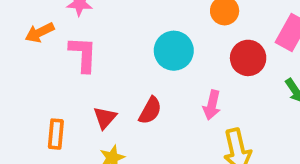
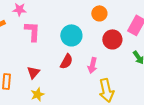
pink L-shape: (83, 54) -> (32, 31), moved
red semicircle: (150, 111) -> (66, 61), moved

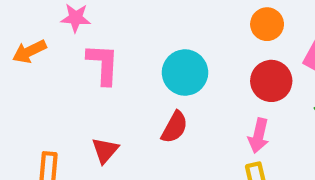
orange circle: (99, 13) -> (267, 24), moved
pink arrow: (92, 65) -> (259, 136), moved

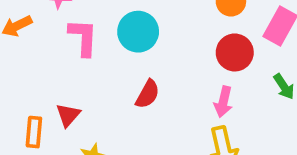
cyan circle: (185, 73) -> (138, 32), moved
red triangle: (105, 150) -> (68, 115), moved

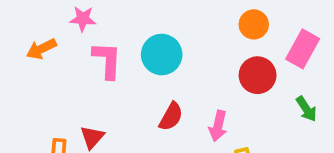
pink arrow: (223, 102) -> (218, 126), moved

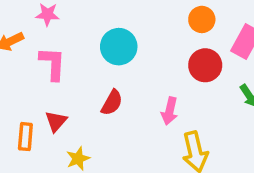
pink L-shape: (107, 60) -> (53, 64), moved
red semicircle: (171, 117) -> (112, 103), moved

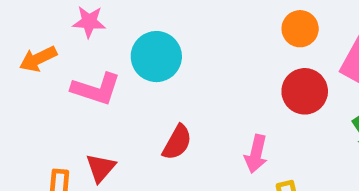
cyan circle: (119, 47) -> (156, 57), moved
pink L-shape: (53, 64) -> (96, 89), turned 105

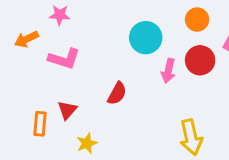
cyan circle: (156, 57) -> (146, 38), moved
pink arrow: (256, 154) -> (168, 71), moved

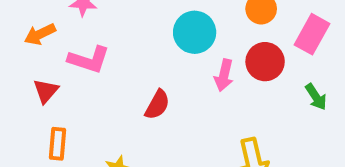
red triangle: (67, 110) -> (46, 91), moved

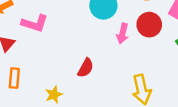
red semicircle: (157, 105) -> (86, 68), moved

